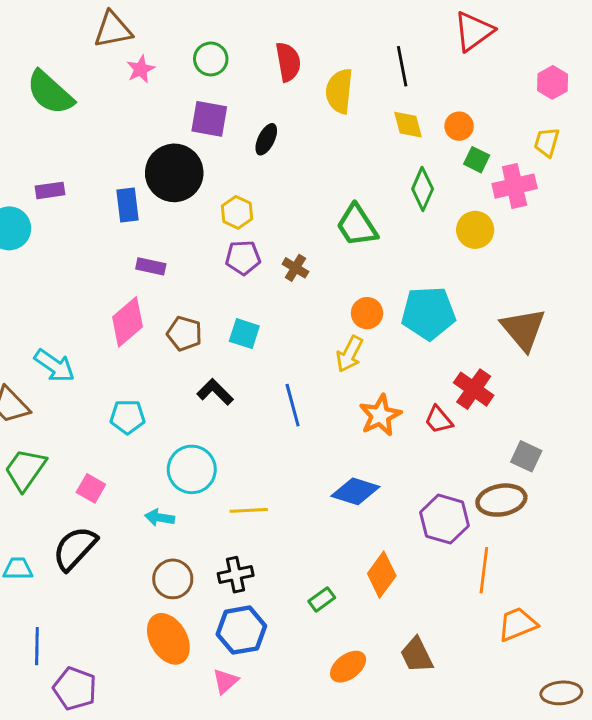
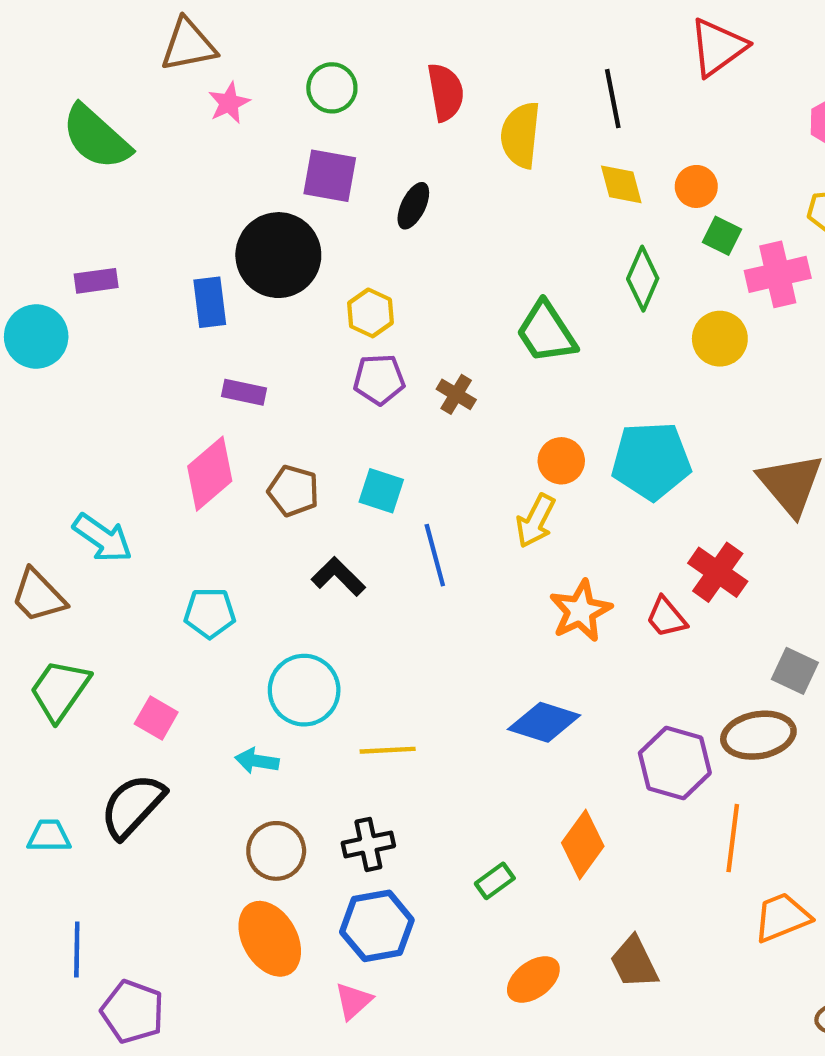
blue line: (293, 405) -> (435, 555), moved

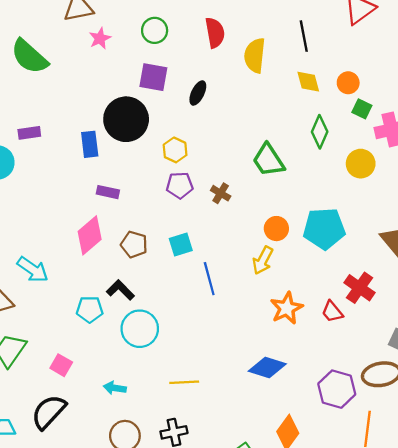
cyan square: (381, 491) -> (181, 244), turned -35
black L-shape: (338, 577) -> (120, 290), moved
cyan circle: (304, 690) -> (140, 329), moved

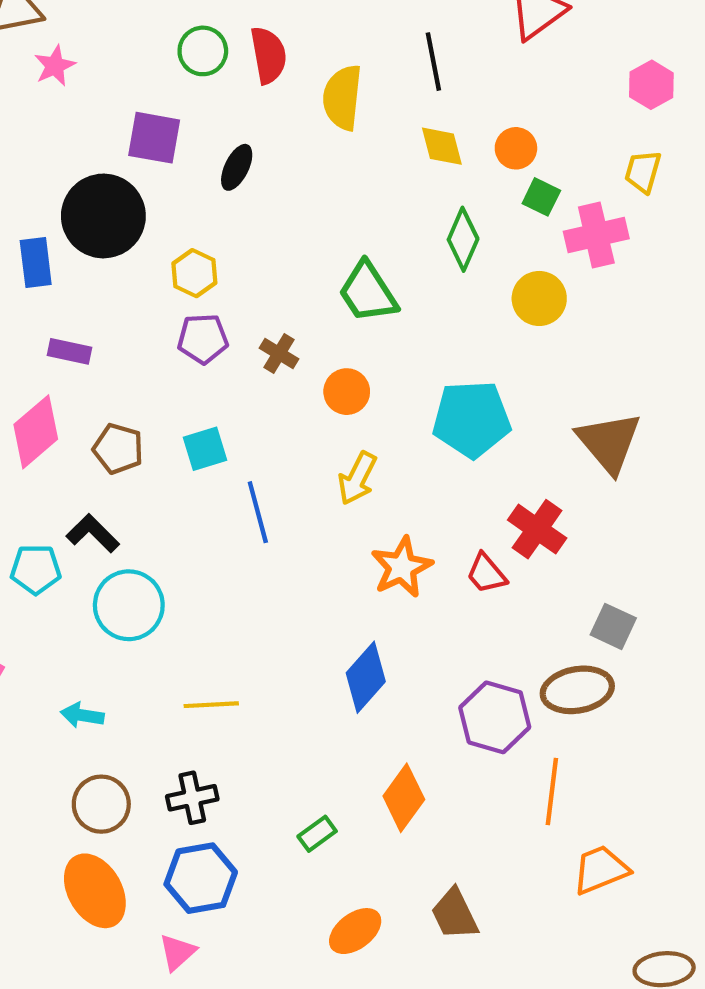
green circle: (155, 30) -> (203, 51), moved
orange circle: (276, 229) -> (347, 392), moved
blue diamond: (267, 367) -> (366, 677), turned -66

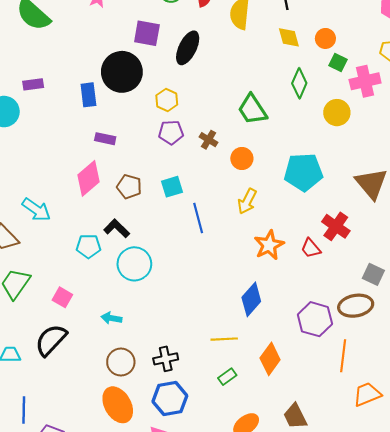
black ellipse: (237, 167) -> (188, 48), size x1.5
yellow line: (211, 705) -> (224, 339), moved

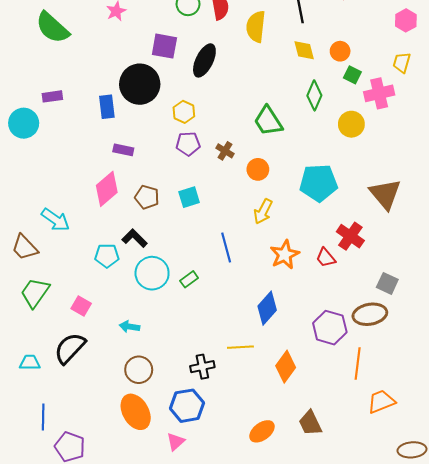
blue line: (198, 218) -> (226, 247), moved
black cross: (166, 359) -> (202, 367), moved
green rectangle: (227, 377) -> (189, 279), moved

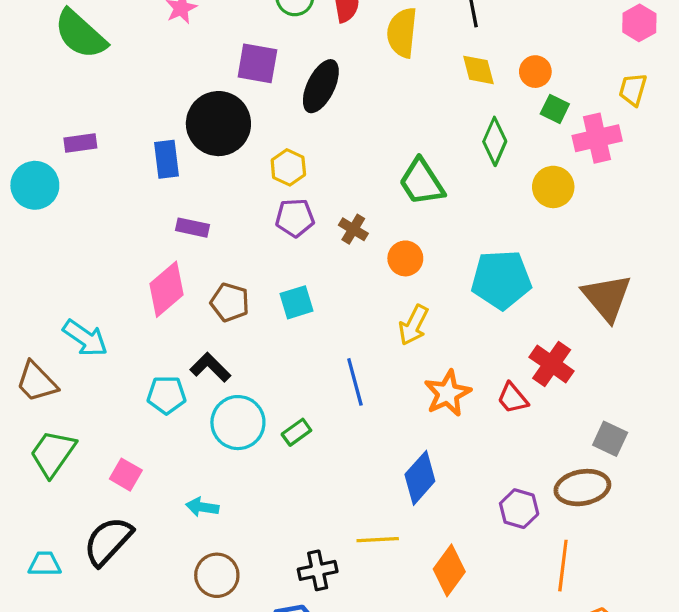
purple hexagon: (330, 328) -> (519, 509), size x0.7

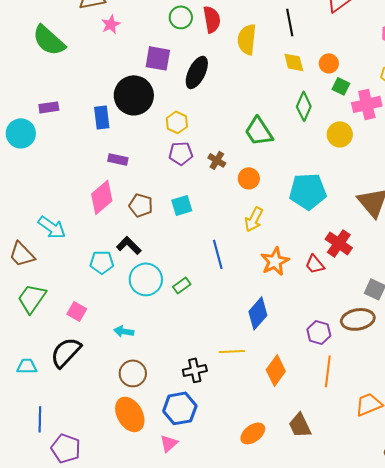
orange line: (563, 566) -> (328, 371), moved

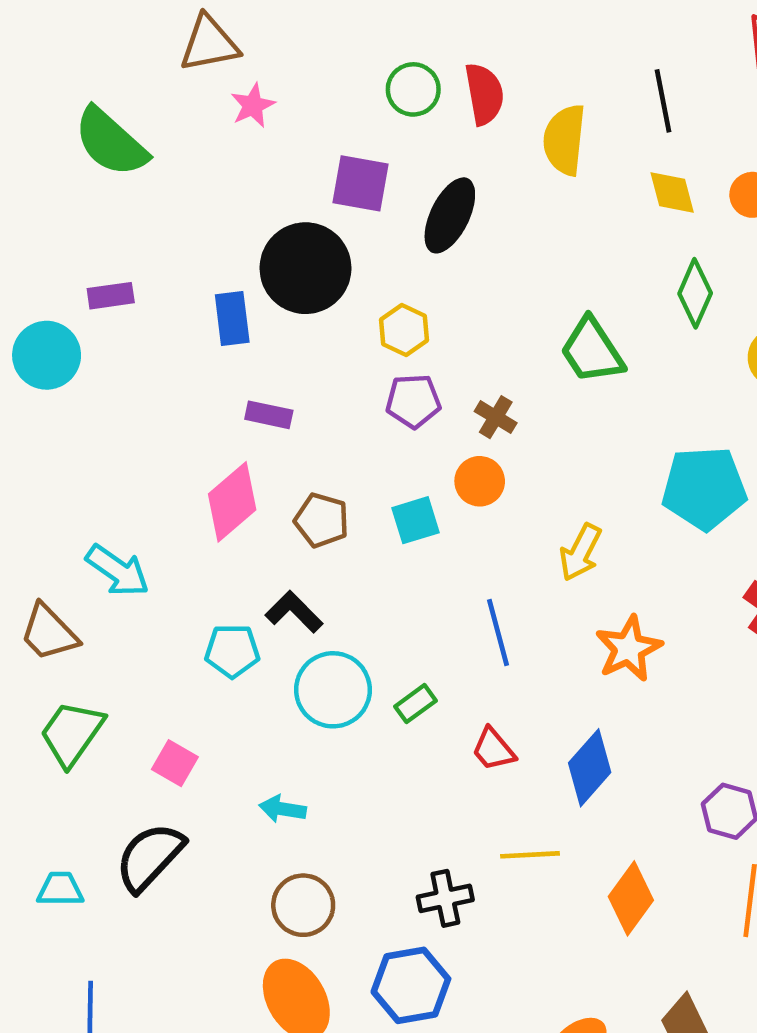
orange circle: (249, 178) -> (480, 481), moved
red trapezoid: (315, 264) -> (493, 749), moved

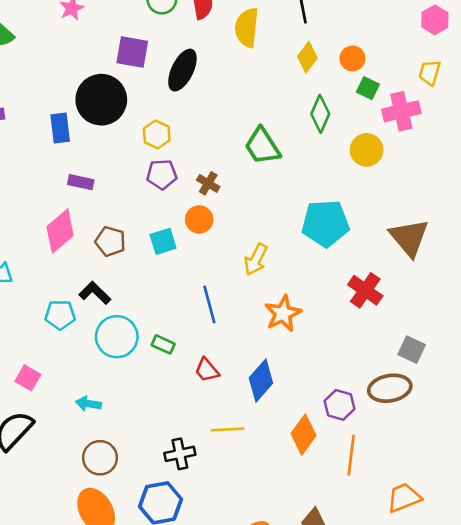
yellow diamond: (672, 193) -> (307, 57), turned 52
green rectangle: (415, 704) -> (163, 344), turned 60
orange diamond: (631, 898) -> (303, 435), moved

